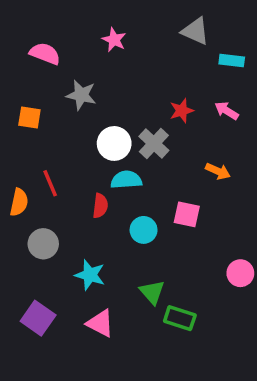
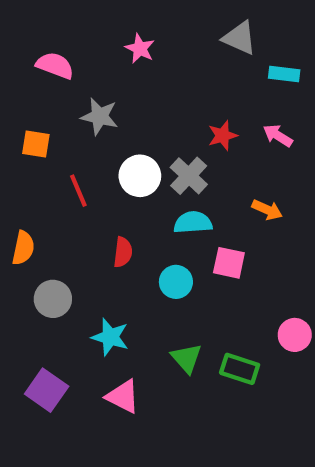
cyan semicircle: (126, 180) -> (193, 222), moved
red line: (50, 183) -> (78, 191), moved
green rectangle: (180, 318) -> (240, 369), moved

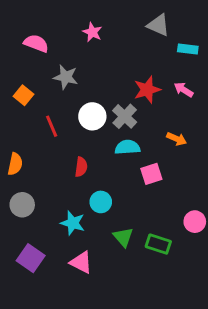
red star: (223, 136) -> (147, 90), size x1.4
orange square: (36, 144) -> (24, 95), turned 30
pink square: (229, 263) -> (151, 174), turned -30
cyan circle: (176, 282) -> (101, 202), moved
gray circle: (53, 299) -> (22, 205), moved

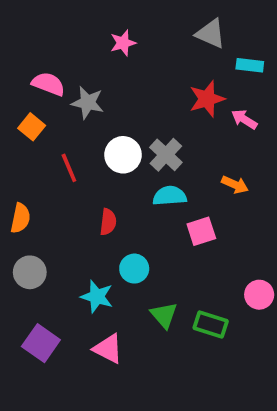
pink star: (92, 32) -> (123, 43), turned 30
pink semicircle: (36, 43) -> (48, 84), moved
red star: (147, 90) -> (207, 99), moved

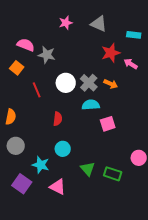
gray triangle: (211, 34) -> (99, 24), moved
orange arrow: (235, 185) -> (111, 84), moved
cyan circle: (134, 269) -> (63, 149), moved
cyan star: (97, 297) -> (41, 165), moved

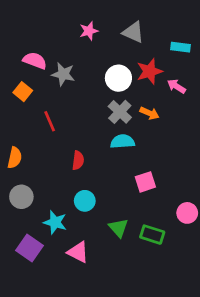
white circle: (66, 83) -> (118, 78), moved
pink square: (108, 124) -> (145, 182), moved

